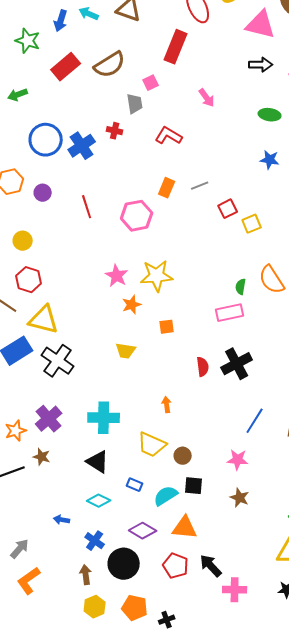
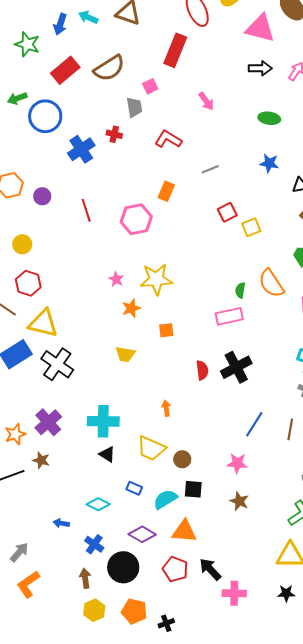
blue circle: (46, 140) -> (45, 116), moved
gray line: (200, 186) -> (210, 169), moved
pink star: (117, 276) -> (116, 279), size x0.7
black triangle: (98, 462) -> (107, 454), moved, size x0.7

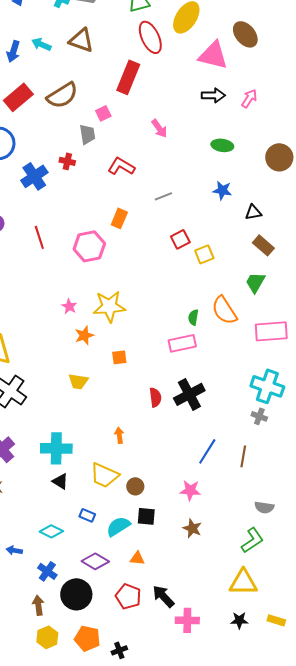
orange triangle: (184, 531) -> (137, 558), size x0.6

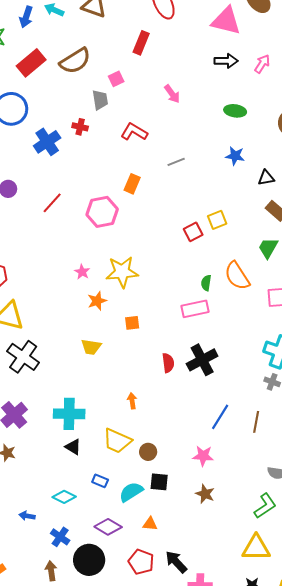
red rectangle: (128, 77) -> (141, 43), size x0.7
red line: (39, 237) -> (52, 203), turned 60
red square: (180, 239) -> (193, 232), moved

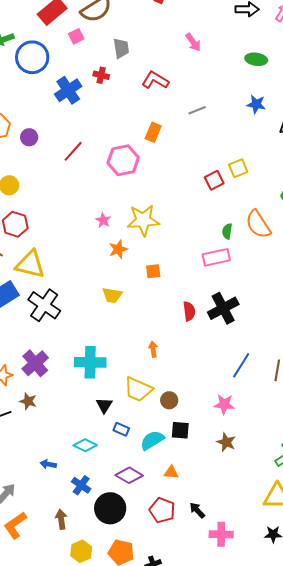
pink square: (116, 79) -> (76, 36), moved
black triangle: (73, 447) -> (104, 405), moved, turned 30
black arrow: (176, 562) -> (197, 510), size x0.7
brown arrow: (51, 571) -> (61, 519), moved

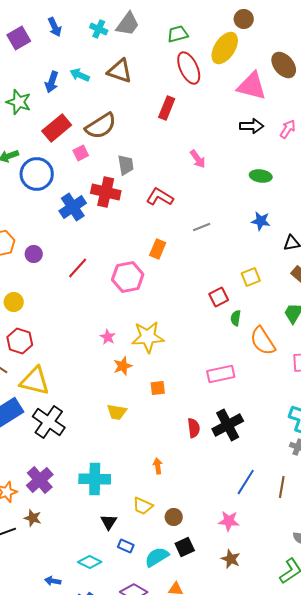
red cross: (101, 75) -> (106, 192), size x1.8
yellow square: (238, 168) -> (251, 277), moved
green semicircle: (227, 231) -> (236, 318), moved
yellow trapezoid: (138, 389) -> (143, 506), size x0.7
black square: (180, 430) -> (185, 547), turned -30

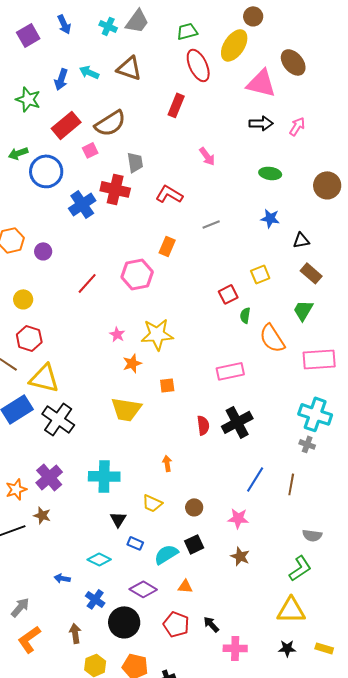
red line: (78, 268) -> (87, 283), moved
yellow trapezoid: (117, 412) -> (126, 409), size x1.5
brown circle: (174, 517) -> (194, 507), moved

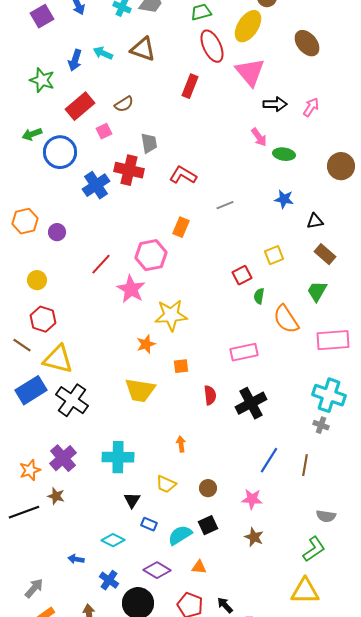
pink triangle: (261, 83) -> (250, 72), moved, turned 36
brown semicircle: (110, 123) -> (124, 104), size x0.6
pink arrow: (207, 156) -> (259, 137), moved
pink star: (117, 334) -> (131, 289), moved, size x1.8
red semicircle: (203, 425) -> (210, 395), moved

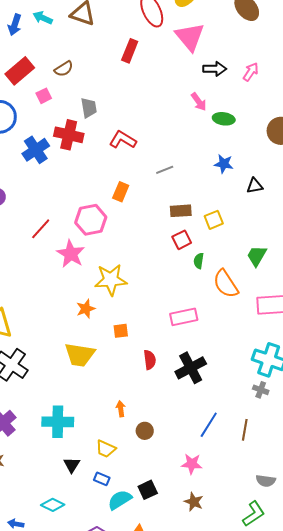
brown rectangle: (325, 254) -> (181, 211), moved, turned -45
brown circle: (208, 488) -> (145, 431), moved
blue rectangle: (149, 524) -> (102, 479), moved

